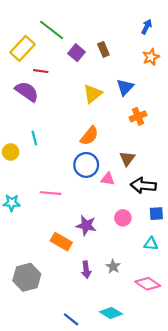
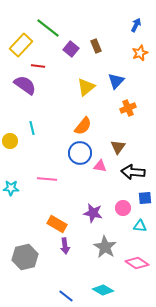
pink circle: (123, 218) -> (123, 208), moved
purple star: (86, 225) -> (93, 213), moved
gray star: (113, 266) -> (105, 247), size x1.6
purple arrow: (86, 270) -> (65, 246), moved

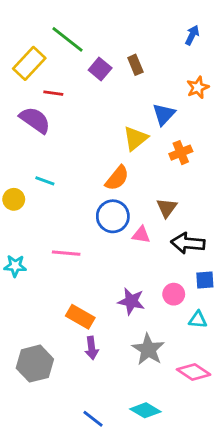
orange star: (140, 53) -> (198, 87), moved
yellow triangle: (86, 87) -> (135, 138), moved
cyan line: (32, 128) -> (45, 181), turned -56

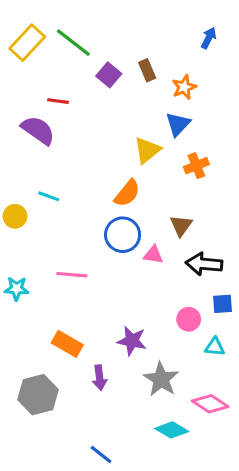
yellow rectangle: (29, 63) -> (27, 43), moved
orange star: (198, 87) -> (184, 87), moved
purple star: (131, 301) -> (132, 341), moved
orange rectangle: (80, 317) -> (67, 344), moved
cyan diamond: (145, 410) -> (172, 430), moved

